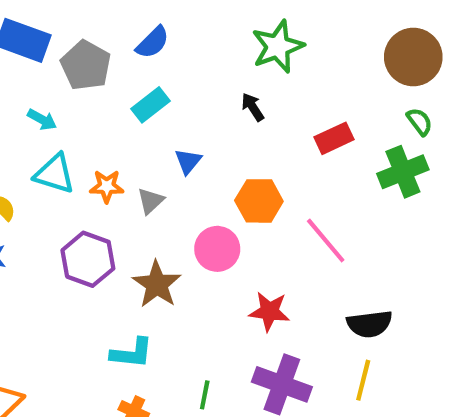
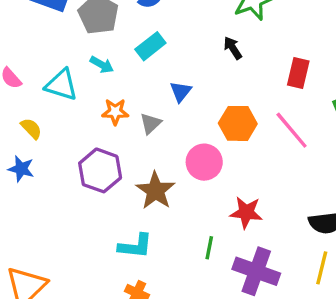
cyan arrow: (42, 120) -> (102, 65), moved
red rectangle: (334, 138) -> (298, 73), turned -52
cyan triangle: (55, 174) -> (61, 85), moved
pink line: (326, 241) -> (292, 130), moved
green line: (205, 395) -> (209, 248), moved

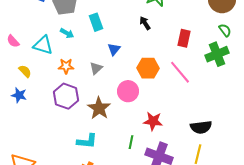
cyan rectangle: (150, 46) -> (96, 22), turned -72
orange star: (115, 112) -> (66, 66), moved

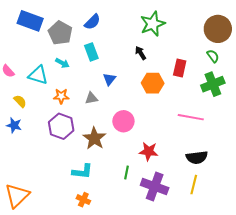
green semicircle: (225, 30) -> (213, 56), moved
gray triangle: (96, 68) -> (91, 98), turned 32
orange hexagon: (148, 68) -> (153, 83), moved
pink line: (180, 72) -> (191, 117), moved, turned -40

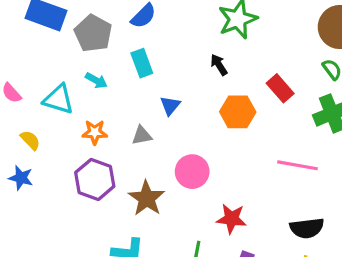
red rectangle: (180, 68) -> (280, 88), turned -54

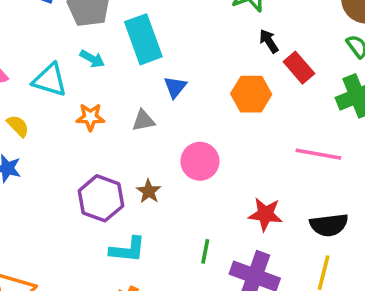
cyan rectangle: (142, 63) -> (143, 39), size x1.5
black arrow: (219, 65) -> (269, 41), moved
purple hexagon: (95, 179) -> (101, 198), moved
brown star: (147, 198) -> (149, 191), size x0.6
red star: (231, 219) -> (265, 214), moved

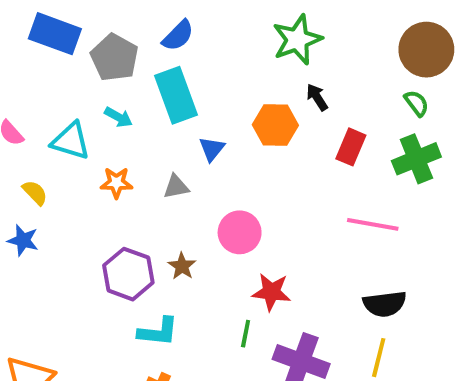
red rectangle: (299, 68) -> (351, 147), moved, turned 64
orange hexagon: (251, 94) -> (275, 125), moved
red star: (265, 214) -> (271, 292), moved

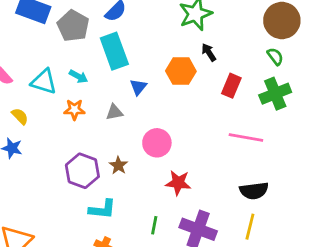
cyan arrow: (118, 117) -> (78, 76), moved
green line: (246, 334) -> (154, 225), moved

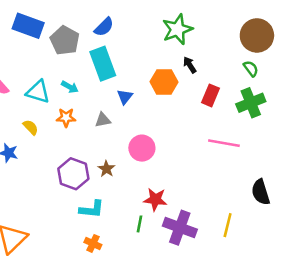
yellow semicircle: (20, 116) -> (31, 127), moved
red star: (178, 183) -> (155, 199), moved
black semicircle: (254, 191) -> (261, 192), moved, turned 80

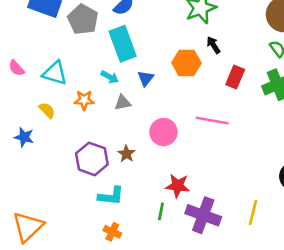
cyan arrow: (70, 87) -> (110, 77), moved
pink line: (224, 143) -> (212, 121), moved

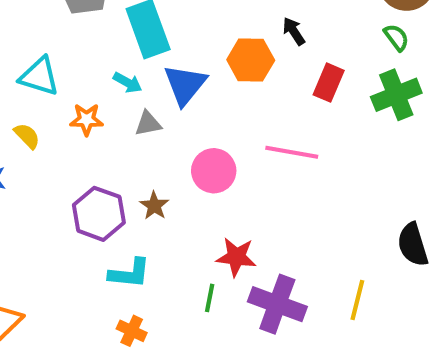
blue triangle: (146, 78) -> (185, 85), size x1.6

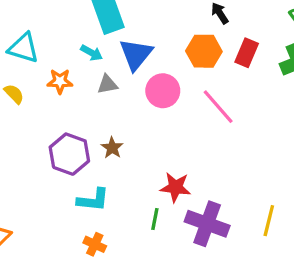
orange hexagon: (251, 60) -> (204, 51), moved
pink line: (292, 152) -> (218, 107), turned 39
pink circle: (214, 171) -> (163, 91), moved

